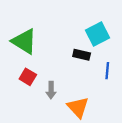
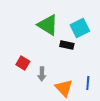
green triangle: (24, 41) -> (48, 25), moved
blue line: (107, 71) -> (88, 83), moved

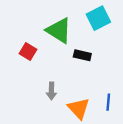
cyan square: (80, 28) -> (98, 18), moved
red square: (23, 63) -> (28, 52), moved

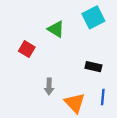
green triangle: (59, 31) -> (56, 29), size x0.7
black rectangle: (82, 55) -> (93, 67), moved

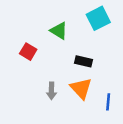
black rectangle: (93, 67) -> (83, 61), moved
orange triangle: (75, 103) -> (81, 88), moved

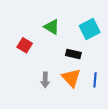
cyan square: (98, 18) -> (90, 29), moved
blue line: (108, 102) -> (95, 80), moved

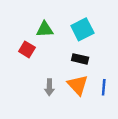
green triangle: (52, 27) -> (45, 29), moved, turned -35
cyan square: (90, 29) -> (82, 29), moved

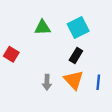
red square: (27, 49) -> (11, 54), moved
black rectangle: (80, 59) -> (76, 55), turned -72

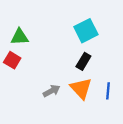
green triangle: (42, 28) -> (20, 37), moved
gray arrow: (47, 82) -> (51, 91), turned -120

